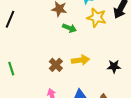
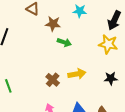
yellow star: (97, 18) -> (108, 44), moved

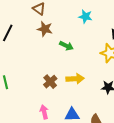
brown star: (53, 24) -> (45, 29), moved

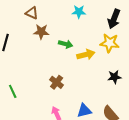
yellow arrow: (75, 79) -> (86, 55), moved

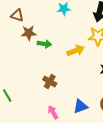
green arrow: (66, 44) -> (44, 44), moved

